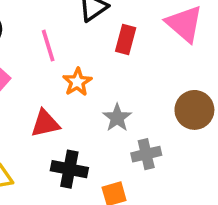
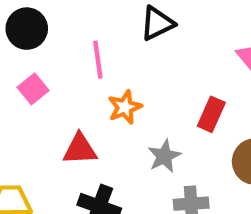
red rectangle: (126, 40) -> (211, 114), moved

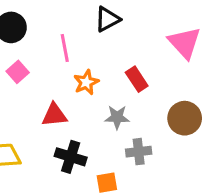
red rectangle: (211, 114) -> (137, 79), moved, turned -55
gray star: (164, 156) -> (117, 117), turned 30

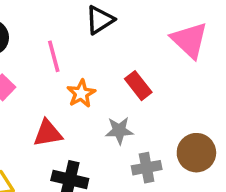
brown circle: (185, 118) -> (196, 153), moved

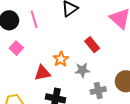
pink line: (54, 56) -> (34, 19), moved
orange star: (81, 93) -> (61, 59), moved

